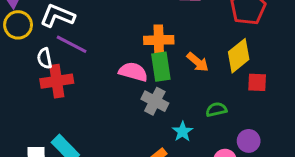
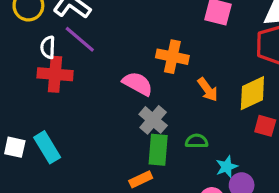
green rectangle: (161, 67) -> (158, 150), moved
green semicircle: (216, 109) -> (197, 141), moved
cyan star: (183, 132) -> (227, 167), moved

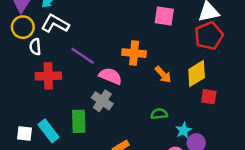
purple line: (80, 39) -> (83, 56), moved
white semicircle: (48, 47) -> (35, 47), moved
gray cross: (153, 120) -> (102, 101), moved
green rectangle: (158, 150) -> (79, 121), moved

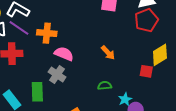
orange cross: (134, 53) -> (47, 33), moved
purple line: (83, 56) -> (19, 28), moved
yellow diamond: (197, 74) -> (160, 55), moved

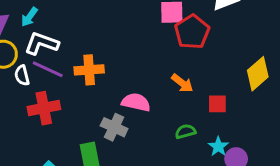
red pentagon: (146, 20) -> (192, 32), moved
pink semicircle: (64, 54) -> (136, 102), moved
red square: (146, 71) -> (217, 104), moved

